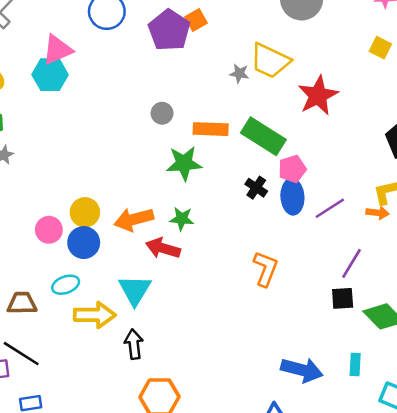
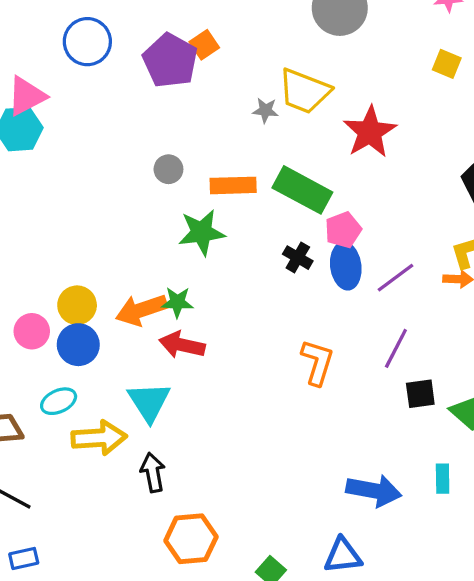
green star: (182, 219) -> (177, 302), moved
purple line: (352, 263) -> (396, 348), moved

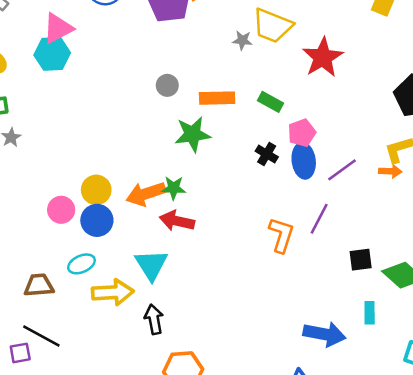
green rectangle: (302, 190) -> (270, 102), size x0.6
purple line: (396, 348) -> (319, 219), moved
cyan rectangle: (443, 479) -> (370, 313), moved

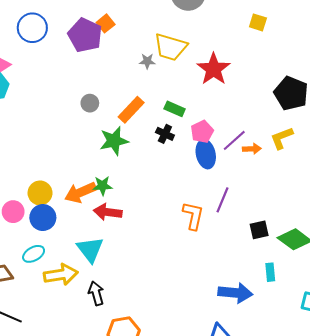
orange rectangle: (217, 98) -> (131, 110), turned -40
black cross: (267, 154) -> (165, 134), moved
purple line: (342, 170) -> (234, 140), moved
orange arrow: (390, 171) -> (252, 149), moved

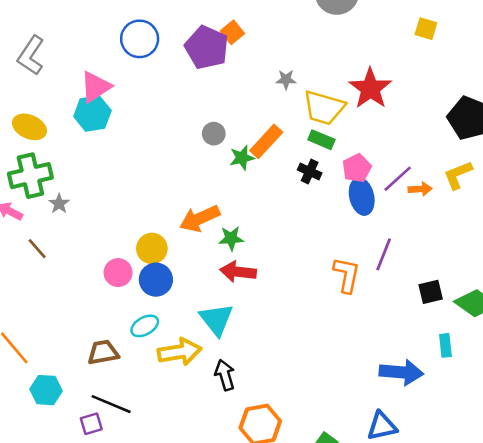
yellow trapezoid: (171, 47) -> (324, 108), moved
green star: (114, 141) -> (242, 158), moved, size x0.7
orange arrow: (80, 192) -> (200, 219), moved

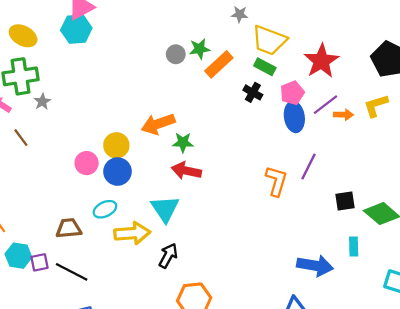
red star: (370, 88) -> (321, 61), moved
green star: (242, 158) -> (200, 49), moved
black arrow: (225, 375) -> (168, 256), turned 40
purple square: (91, 424) -> (40, 262), moved

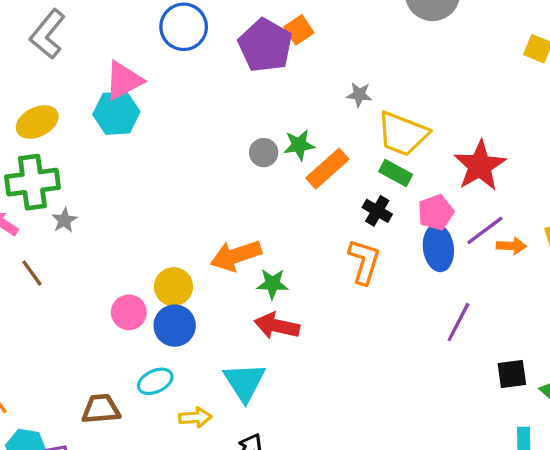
yellow ellipse: (23, 36) -> (37, 122), turned -56
orange L-shape: (276, 181) -> (364, 262), moved
yellow arrow: (132, 233) -> (195, 417), size x0.6

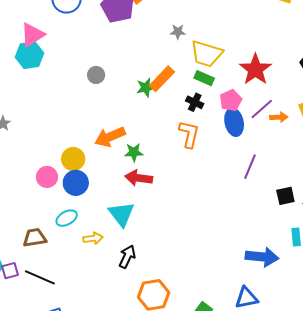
green star: (299, 145) -> (146, 88), moved
gray circle: (264, 153) -> (96, 75), moved

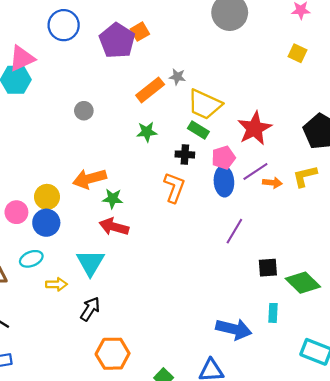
orange rectangle: (162, 79) -> (150, 90), moved
green star: (146, 88) -> (147, 132), moved
black cross: (195, 102) -> (185, 154), turned -30

